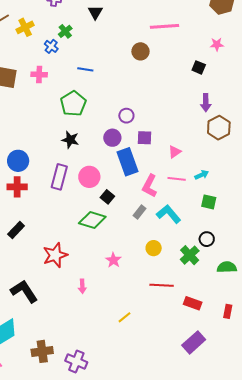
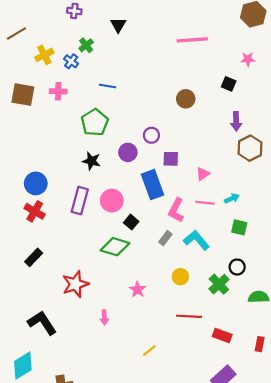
yellow cross: (25, 27) -> (44, 55), moved
brown circle: (140, 51) -> (186, 99), moved
purple circle: (112, 138) -> (128, 152), moved
red cross: (17, 187) -> (35, 211), turned 30

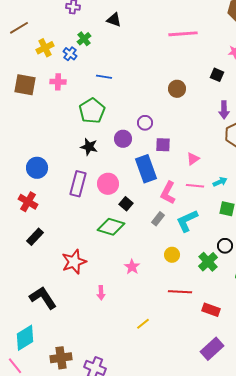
black triangle: (118, 25) -> (114, 20), turned -42
red cross: (35, 211) -> (28, 202), moved
cyan L-shape: (196, 240) -> (187, 221), turned -75

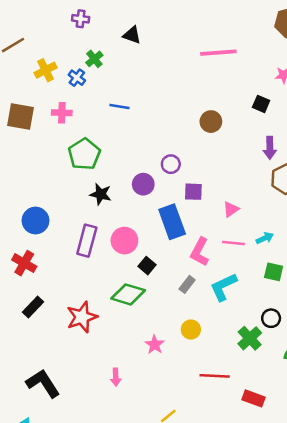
green pentagon: (92, 111) -> (84, 154), moved
yellow circle: (172, 255) -> (191, 330), moved
red star: (74, 262) -> (82, 317), moved

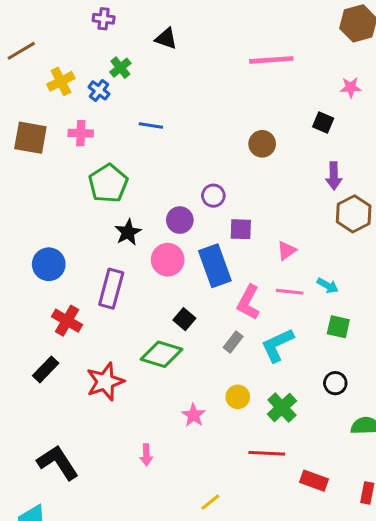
black star: (101, 194) -> (128, 232), turned 30
cyan arrow: (265, 238) -> (328, 286), turned 54
pink circle: (124, 241) -> (168, 260), moved
red cross: (24, 263) -> (67, 321), moved
green cross: (250, 338) -> (282, 408), moved

